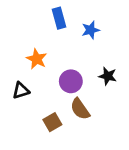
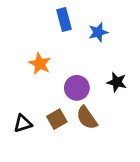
black triangle: (21, 91) -> (23, 123), moved
brown square: (52, 122) -> (57, 119), moved

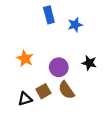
orange star: (40, 64) -> (25, 59), moved
black triangle: (23, 123) -> (25, 99), moved

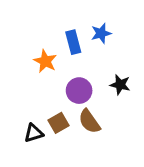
blue rectangle: (49, 15) -> (73, 42), moved
orange star: (25, 59) -> (45, 61), moved

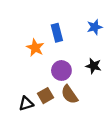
blue star: (101, 33) -> (95, 27), moved

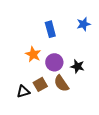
orange star: (35, 48) -> (33, 54), moved
black star: (93, 66) -> (77, 66), moved

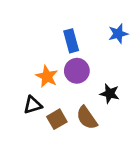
purple circle: (54, 62) -> (77, 71), moved
black triangle: (23, 92) -> (33, 105), moved

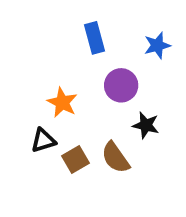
blue rectangle: (71, 41) -> (95, 38), moved
purple circle: (77, 71) -> (121, 85), moved

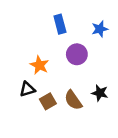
black star: (146, 125) -> (100, 93), moved

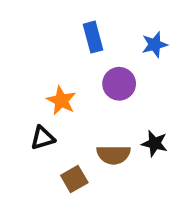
brown semicircle: (73, 100) -> (114, 155), turned -55
brown square: (48, 101) -> (74, 179), moved

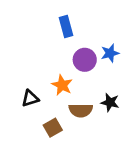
blue star: (155, 45) -> (110, 53), moved
orange star: (61, 101) -> (62, 85), moved

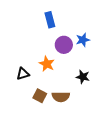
brown semicircle: (81, 110) -> (61, 97), moved
brown square: (53, 128) -> (40, 96), turned -32

